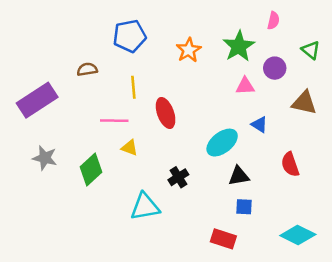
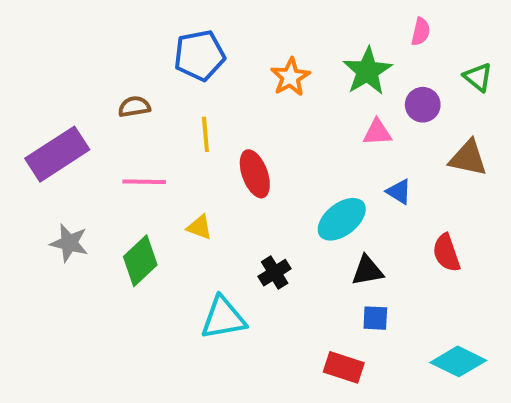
pink line: (114, 121) -> (144, 182), moved

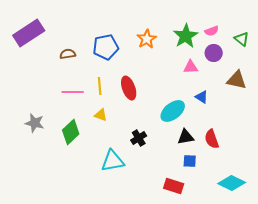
pink semicircle: (421, 32) -> (212, 31), moved, turned 56
blue pentagon: (200, 55) -> (106, 47), moved
yellow line: (205, 134) -> (100, 86), moved
purple rectangle: (57, 154) -> (29, 33), moved
red semicircle: (446, 253) -> (212, 139), moved

